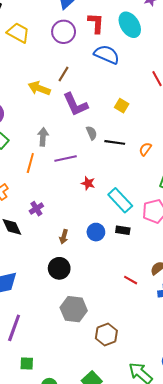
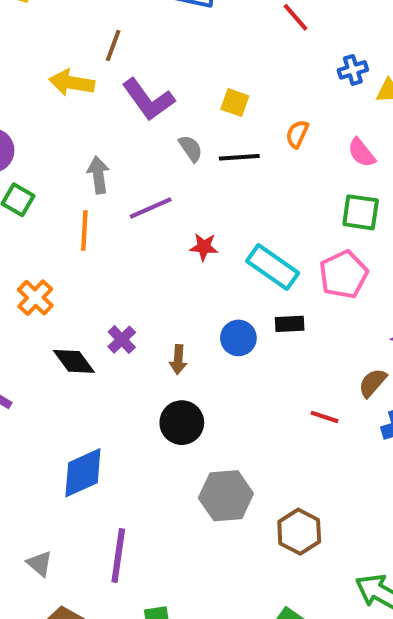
yellow square: (122, 106) -> (235, 103), moved
orange semicircle: (145, 149) -> (297, 134), moved
purple cross: (36, 209) -> (122, 340), moved

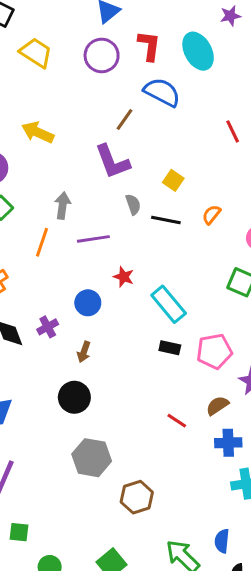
brown line: (113, 46) -> (125, 119), moved
yellow arrow: (72, 83) -> (38, 132), moved
pink pentagon: (343, 274) -> (214, 351), moved
blue circle: (238, 338) -> (88, 303), moved

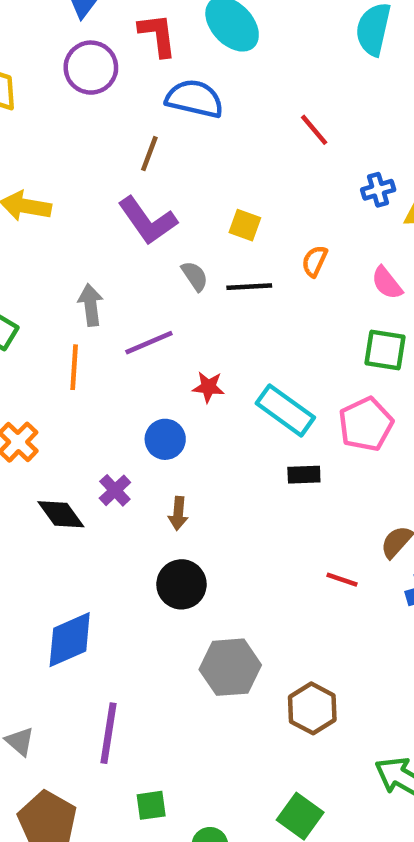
pink pentagon: (214, 351) -> (366, 424), moved

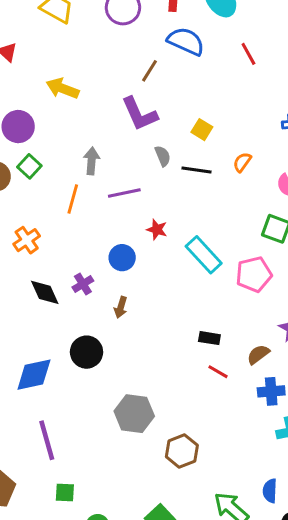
red line: (314, 130) -> (248, 54), moved
black rectangle: (304, 475) -> (209, 338), moved
black circle: (181, 584) -> (87, 352), moved
purple line: (108, 733) -> (47, 440), turned -36

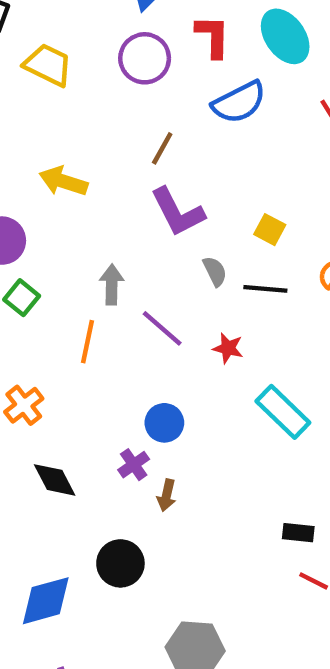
blue semicircle: (186, 41) -> (239, 102), turned 132
brown line: (149, 71) -> (162, 148), moved
purple line: (124, 193) -> (162, 328), turned 56
red star: (157, 229) -> (228, 348), moved
purple cross: (83, 284) -> (134, 465), moved

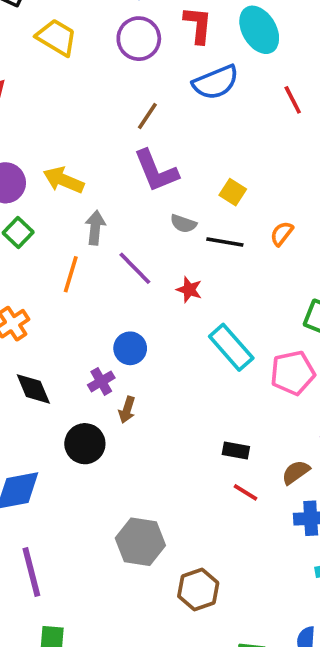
yellow arrow: (63, 181) -> (64, 180), moved
gray semicircle: (215, 271) -> (183, 224), turned 130
black circle: (120, 563) -> (85, 444), moved

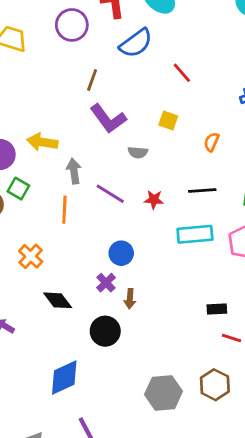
red line: (293, 100) -> (182, 73), moved
black line: (225, 242) -> (202, 190), moved
cyan rectangle: (231, 347) -> (195, 234), turned -40
brown hexagon: (198, 590) -> (215, 385), moved

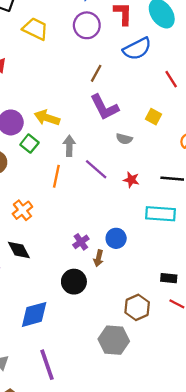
green square: (18, 189) -> (29, 144), moved
blue circle: (121, 253) -> (116, 238), moved
black diamond: (58, 300) -> (19, 250), moved
brown hexagon: (215, 385) -> (137, 307), moved

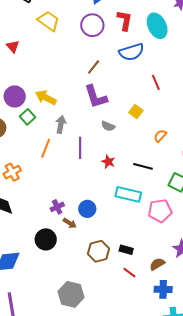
purple line: (96, 169) -> (80, 148), turned 40
brown arrow: (99, 258) -> (70, 223), turned -80
brown hexagon: (137, 307) -> (99, 251), moved

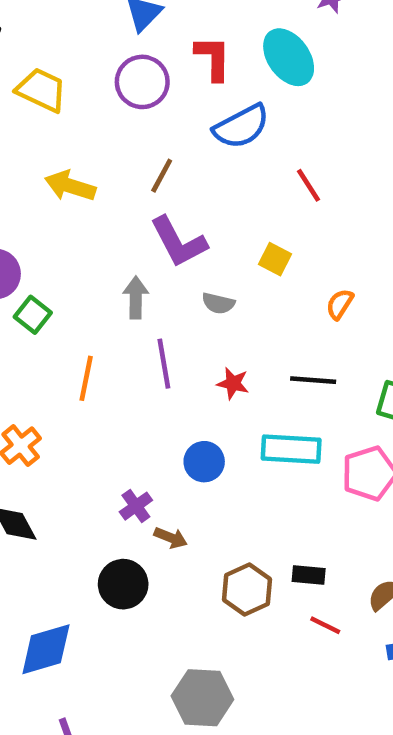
yellow arrow: (46, 98) -> (70, 186), moved
gray arrow: (61, 124) -> (136, 297), moved
blue circle: (87, 209) -> (204, 462), moved

